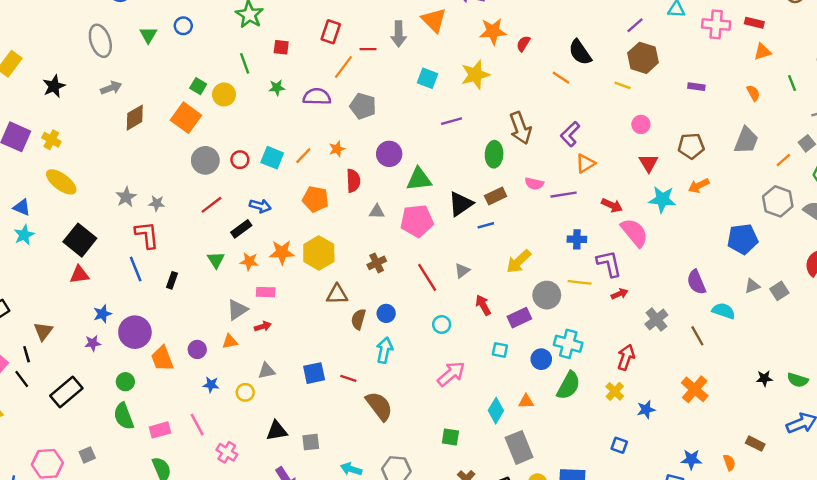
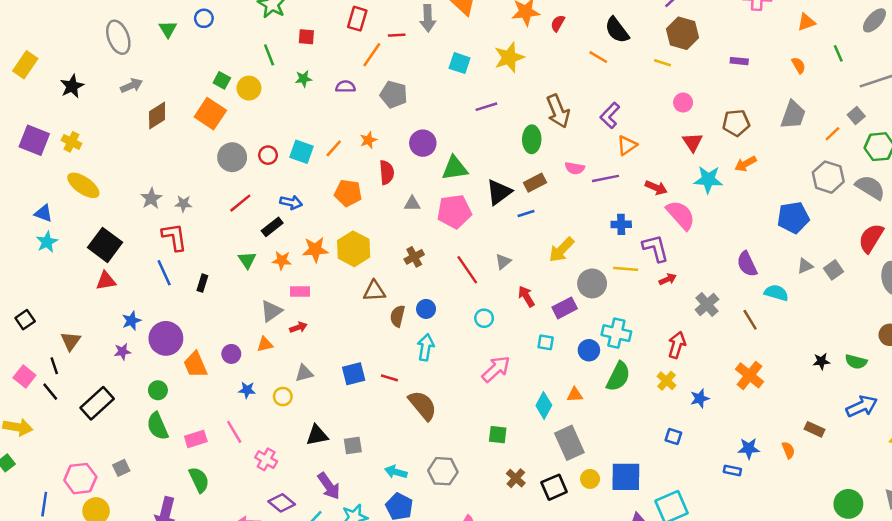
purple semicircle: (317, 97) -> (345, 87), size x0.7

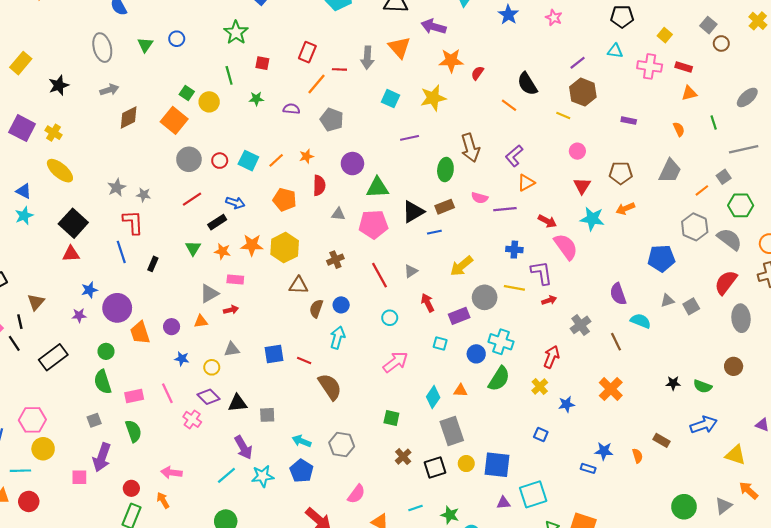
gray square: (121, 468) -> (94, 420), moved
purple diamond: (282, 503) -> (209, 397), moved

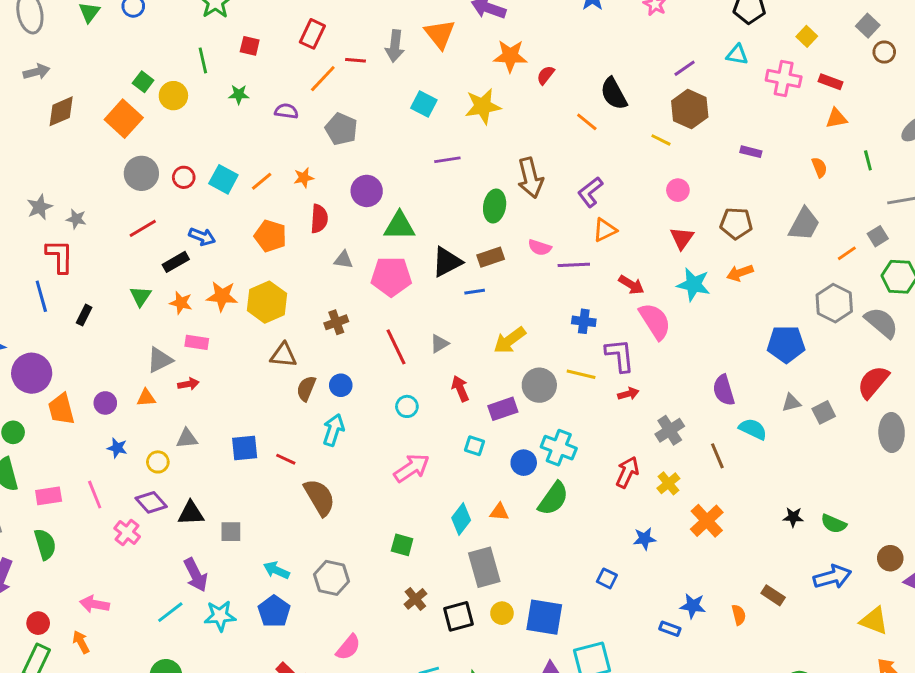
brown circle: (734, 366) -> (890, 558), moved
yellow cross: (540, 386) -> (668, 483), moved

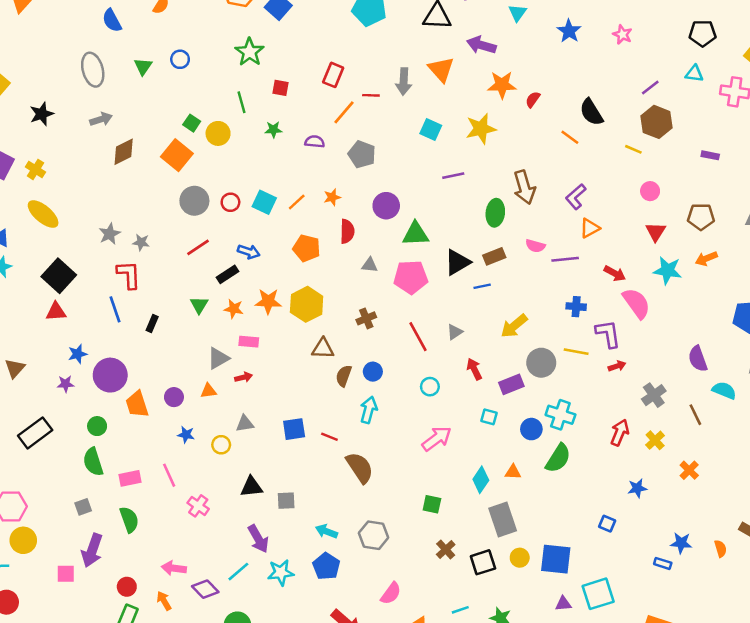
purple diamond: (151, 502) -> (205, 589), moved
orange cross: (707, 521) -> (689, 470), size x0.7

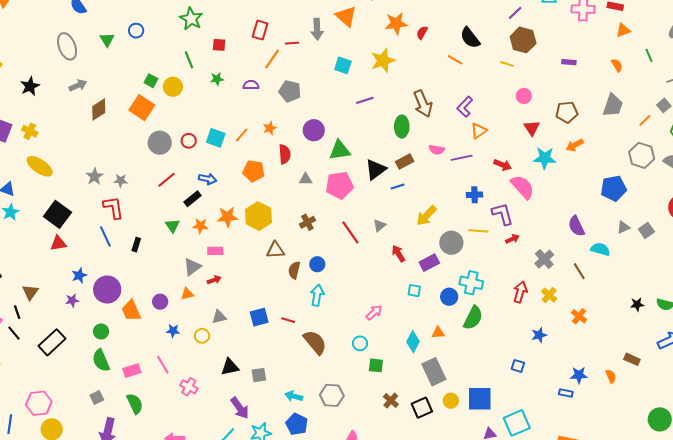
cyan circle: (430, 387) -> (360, 343), moved
pink arrow: (437, 439) -> (374, 312), size x0.7

